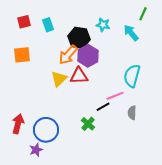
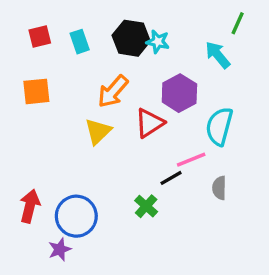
cyan star: (103, 25) -> (158, 42), moved
black hexagon: (79, 38) -> (131, 38), moved
purple hexagon: (88, 56) -> (179, 93), moved
red triangle: (79, 76) -> (149, 123), moved, turned -30

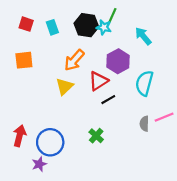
green line: (238, 23) -> (113, 15), moved
red square: (40, 37) -> (26, 24), turned 32
pink line: (191, 160) -> (164, 117), moved
black line: (171, 178) -> (108, 100), moved

